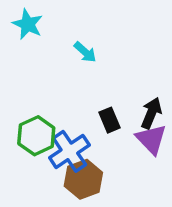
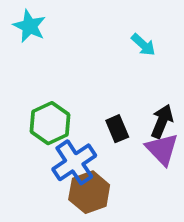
cyan arrow: (85, 52) -> (143, 45), moved
green hexagon: (36, 136) -> (50, 123), moved

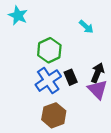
green hexagon: (50, 123) -> (49, 50), moved
blue cross: (74, 162) -> (48, 81), moved

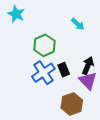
brown hexagon: (54, 115) -> (72, 104), moved

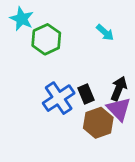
green hexagon: (44, 45) -> (46, 39), moved
brown hexagon: (72, 104) -> (98, 123), moved

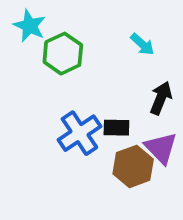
black arrow: (119, 89) -> (161, 98), moved
black rectangle: (86, 94) -> (116, 128), turned -66

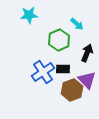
cyan star: (30, 26) -> (29, 15), moved, turned -30
green hexagon: (63, 54) -> (59, 40), moved

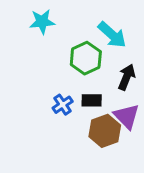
cyan arrow: (77, 24) -> (112, 35), size x1.5
blue cross: (43, 72) -> (63, 105), size x0.6

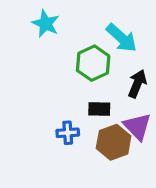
cyan star: (42, 22) -> (46, 24), turned 30
blue cross: (63, 105) -> (68, 133), moved, turned 30

